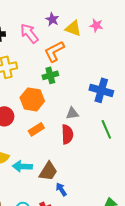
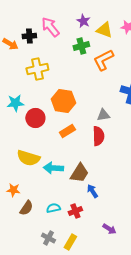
pink arrow: (29, 33) -> (50, 27), moved
orange L-shape: (54, 51) -> (103, 60), moved
green cross: (50, 75) -> (81, 46), moved

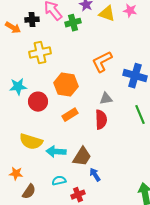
green cross: (81, 46) -> (73, 23), moved
orange L-shape: (103, 60) -> (102, 62), moved
cyan semicircle: (53, 208) -> (59, 181), moved

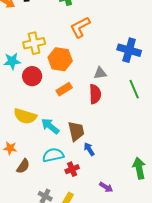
yellow cross: (40, 53) -> (34, 43), moved
orange L-shape: (102, 62) -> (80, 27), moved
cyan arrow: (56, 152) -> (50, 126), turned 36
brown trapezoid: (82, 157) -> (76, 131), turned -45
cyan semicircle: (59, 181) -> (53, 155), size x1.5

